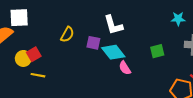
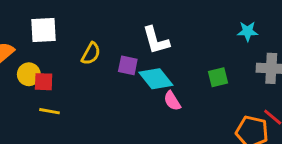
white square: (19, 18) -> (44, 30), moved
red square: (34, 54) -> (44, 82), turned 32
yellow circle: (23, 58) -> (29, 74), moved

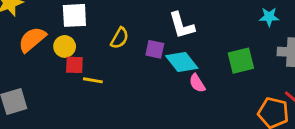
yellow circle: (29, 74) -> (65, 46), moved
green square: (218, 77) -> (241, 61), size x1.4
yellow line: (49, 111) -> (93, 80), moved

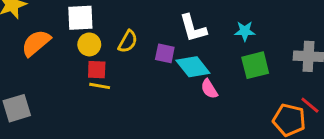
cyan star: (269, 17) -> (245, 31), moved
yellow circle: (65, 46) -> (89, 44), moved
red square: (74, 65) -> (97, 70), moved

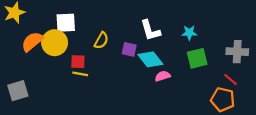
yellow circle: (89, 44) -> (55, 43), moved, size x1.5
pink semicircle: (209, 89) -> (163, 76), turned 104
red line: (310, 105) -> (231, 79), moved

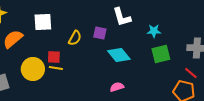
white L-shape: (150, 30) -> (122, 17), moved
yellow circle: (55, 43) -> (33, 69), moved
purple square: (129, 49) -> (100, 33), moved
pink semicircle: (163, 76) -> (117, 87), moved

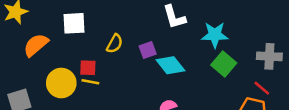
cyan star: (154, 31) -> (215, 35), size x1.5
purple square: (100, 33) -> (148, 50), moved, turned -32
green square: (161, 54) -> (224, 64), turned -36

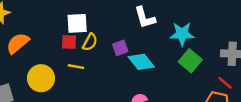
white square: (74, 23) -> (77, 23), moved
red square: (88, 68) -> (69, 42), moved
yellow line: (90, 82) -> (76, 67), moved

